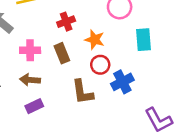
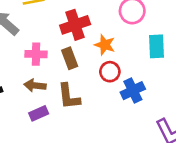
red cross: (66, 22) -> (75, 25), size x1.5
brown L-shape: (82, 92) -> (69, 96), moved

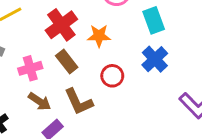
red circle: (110, 72) -> (112, 76), moved
brown arrow: (35, 85) -> (40, 101), turned -135
blue cross: (133, 91) -> (155, 59), moved

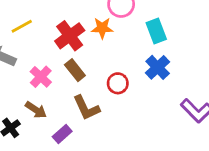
orange star: (99, 36) -> (102, 28), moved
pink cross: (30, 68) -> (41, 77), turned -30
brown arrow: (40, 101) -> (36, 110), moved

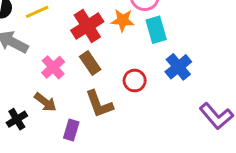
cyan rectangle: (156, 31) -> (156, 30), moved
purple rectangle: (62, 134) -> (71, 130), turned -36

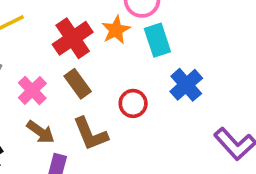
orange star: (123, 20) -> (116, 30), turned -30
brown arrow: (45, 102) -> (41, 132), moved

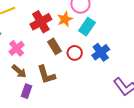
cyan rectangle: (157, 40) -> (87, 27), turned 48
brown rectangle: (78, 84) -> (55, 46), moved
red circle: (133, 103) -> (75, 53), moved

